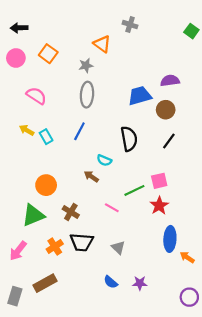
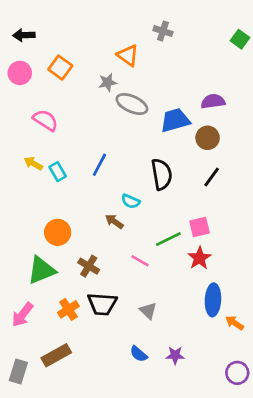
gray ellipse: (87, 95) -> (132, 104), moved, turned -70

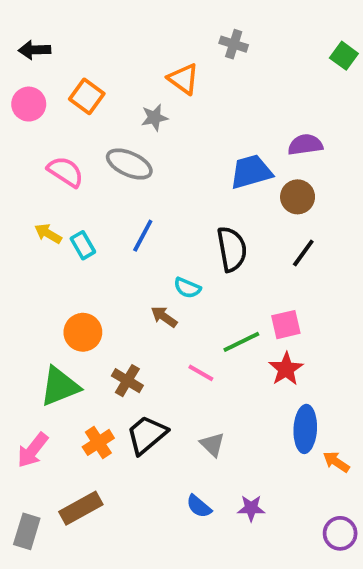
gray ellipse: (132, 104) -> (129, 164), moved
black trapezoid: (102, 304) -> (147, 435), turned 136

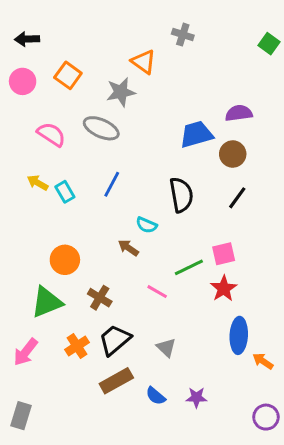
gray star: (154, 118) -> (121, 92), size x1.4
brown rectangle: (81, 508) -> (116, 381), moved

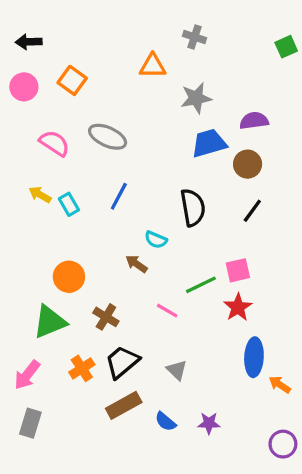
green square: (269, 44) -> (286, 47), turned 30
orange triangle: (144, 62) -> (153, 66), turned -36
gray star: (121, 92) -> (196, 98), moved
gray rectangle: (21, 416) -> (30, 423), moved

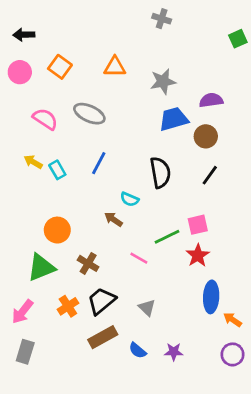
gray cross: (194, 37) -> (162, 19), moved
orange triangle: (153, 66) -> (115, 67), moved
purple circle: (283, 444) -> (233, 354), moved

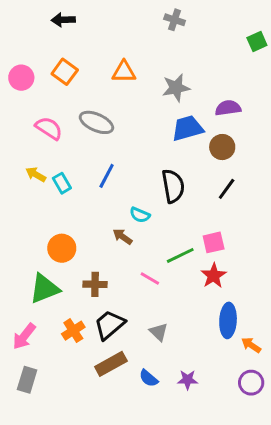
black arrow: (24, 35) -> (63, 20), moved
brown cross: (88, 263) -> (95, 284), turned -30

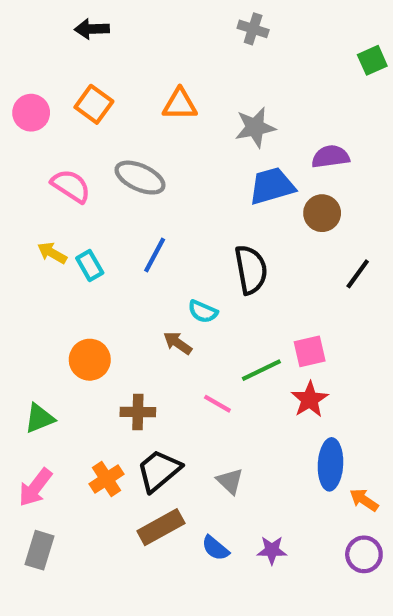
black line: (227, 189) -> (358, 274), moved
green triangle: (44, 289) -> (39, 418), moved, size x0.7

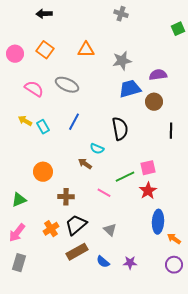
black line: (358, 274) -> (171, 131), turned -35

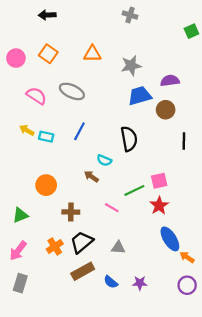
cyan rectangle: (43, 127) -> (46, 137), turned -48
blue ellipse: (158, 222) -> (170, 239), turned -35
gray triangle: (110, 230) -> (118, 248), turned -40

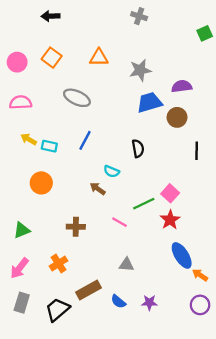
pink semicircle: (36, 96) -> (21, 102), moved, turned -36
black semicircle: (129, 139) -> (138, 148), size x0.7
pink square: (159, 181) -> (170, 193), turned -35
orange circle: (46, 185) -> (41, 183), moved
black trapezoid: (82, 242) -> (57, 310), moved

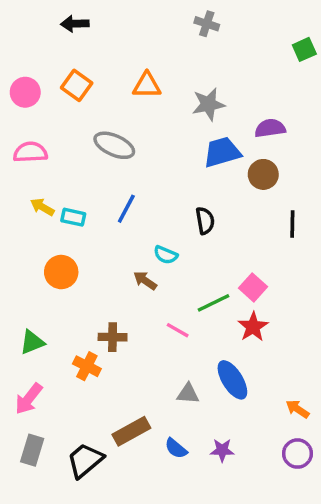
blue ellipse: (182, 255) -> (232, 380), moved
orange cross: (59, 263) -> (87, 366), moved, turned -30

